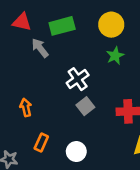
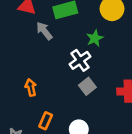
green star: (115, 56) -> (95, 38), moved

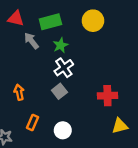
green star: (95, 38) -> (61, 45), moved
gray square: (87, 86) -> (59, 91), moved

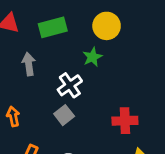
gray arrow: (31, 41) -> (29, 64), moved, turned 30
green star: (61, 45) -> (92, 57), moved

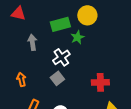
green rectangle: (53, 27) -> (60, 24), moved

